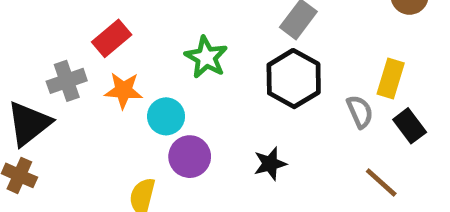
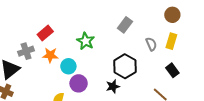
black hexagon: (294, 79) -> (125, 66), moved
yellow rectangle: (391, 79) -> (171, 41), moved
gray semicircle: (360, 112) -> (151, 44), moved

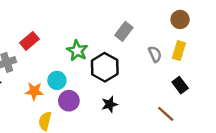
orange star: (50, 55) -> (34, 91), moved
black hexagon: (125, 66) -> (105, 67), moved

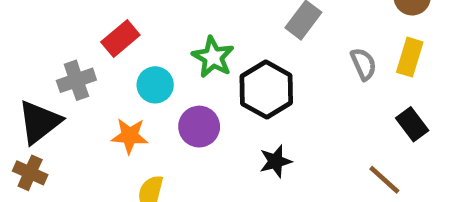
cyan circle: (57, 80) -> (155, 85), moved
purple circle: (69, 101) -> (199, 127), moved

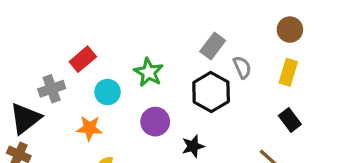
gray semicircle: (364, 64) -> (242, 67), moved
black hexagon: (266, 90) -> (211, 92), moved
purple circle: (199, 127) -> (155, 122), moved

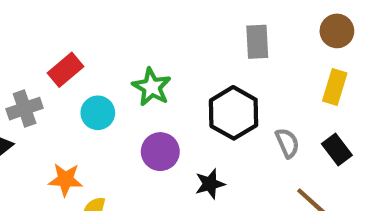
gray rectangle: (213, 46) -> (257, 42), moved, turned -40
gray semicircle: (242, 67) -> (287, 143), moved
orange star: (89, 128) -> (66, 180), moved

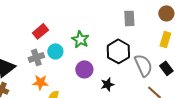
gray cross: (25, 109) -> (36, 57), moved
gray semicircle: (287, 143) -> (143, 65), size x1.6

